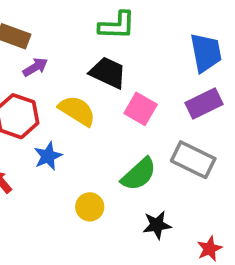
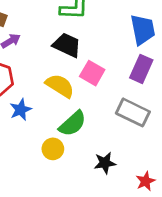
purple rectangle: (204, 103) -> (141, 69), turned -40
yellow semicircle: (77, 111) -> (60, 86), moved
green semicircle: (139, 174) -> (73, 124), moved

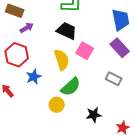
purple rectangle: (141, 69) -> (120, 48), turned -66
yellow semicircle: (60, 86) -> (62, 60), turned 40
gray rectangle: (133, 112) -> (114, 79), size x0.7

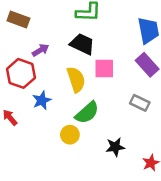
purple arrow: (27, 28) -> (41, 50), moved
pink square: (85, 51) -> (104, 68), turned -30

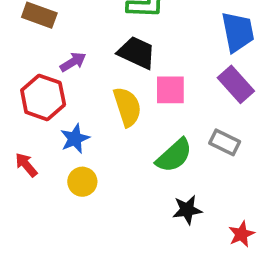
green semicircle: (87, 113) -> (174, 155), moved
yellow circle: (70, 135) -> (82, 182), moved

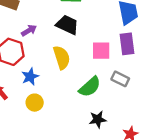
purple rectangle: (236, 84) -> (127, 44), turned 35
pink square: (170, 90) -> (101, 51), moved

